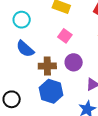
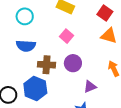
blue semicircle: (25, 49) -> (26, 46), turned -42
blue hexagon: (51, 91) -> (35, 88), moved

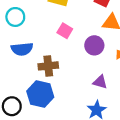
purple circle: (73, 63) -> (94, 45), moved
purple triangle: (90, 87) -> (100, 82), turned 48

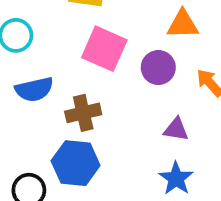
pink square: (65, 31) -> (104, 49), size x1.6

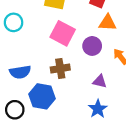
blue semicircle: (34, 89) -> (20, 72), moved
brown cross: (83, 113) -> (60, 69), moved

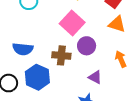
purple circle: (92, 46) -> (87, 46), moved

